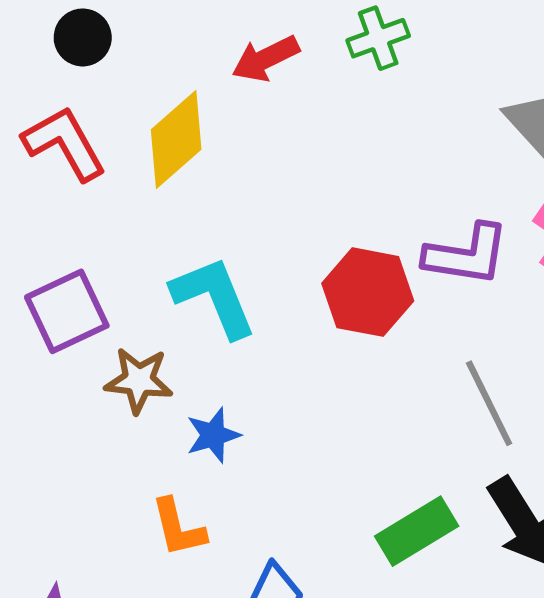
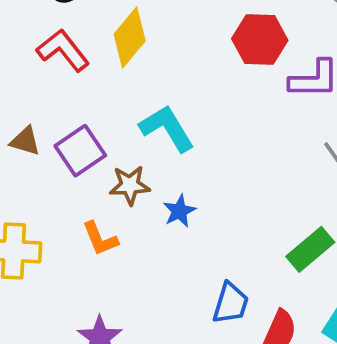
red hexagon: (368, 292) -> (260, 40), moved
orange L-shape: (178, 528) -> (100, 239), moved

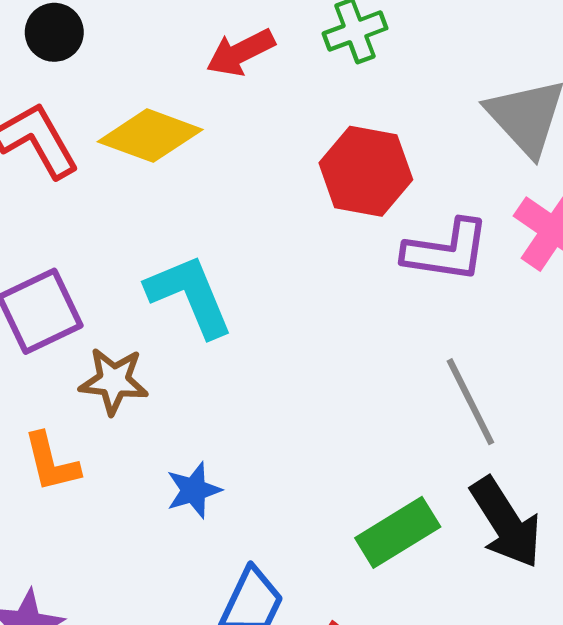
yellow diamond: (130, 37) -> (150, 136), turned 62
blue star: (179, 211) -> (194, 490), moved

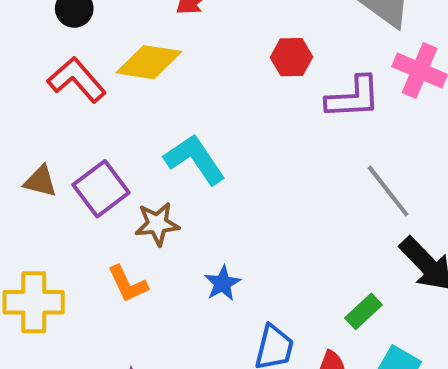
red hexagon: (366, 171) -> (291, 57), size x0.7
green rectangle: (398, 532) -> (363, 311), moved, size x0.7

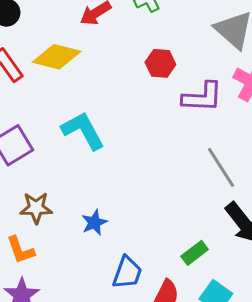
brown star: (157, 224) -> (36, 208), moved
orange L-shape: (128, 284) -> (20, 250), moved

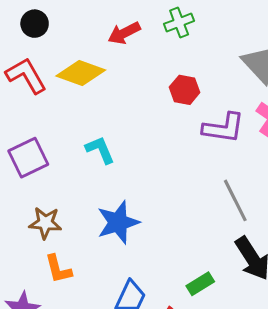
cyan L-shape: (83, 131) -> (100, 150), size x0.7
blue star: (94, 223) -> (118, 222), moved, size x1.6
orange L-shape: (20, 250) -> (58, 269), moved

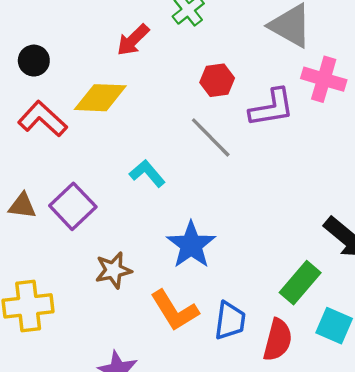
gray line: (235, 200) -> (211, 137), moved
orange L-shape: (58, 269) -> (175, 311), moved, size x1.4
green rectangle: (200, 284) -> (300, 283), size x1.4

